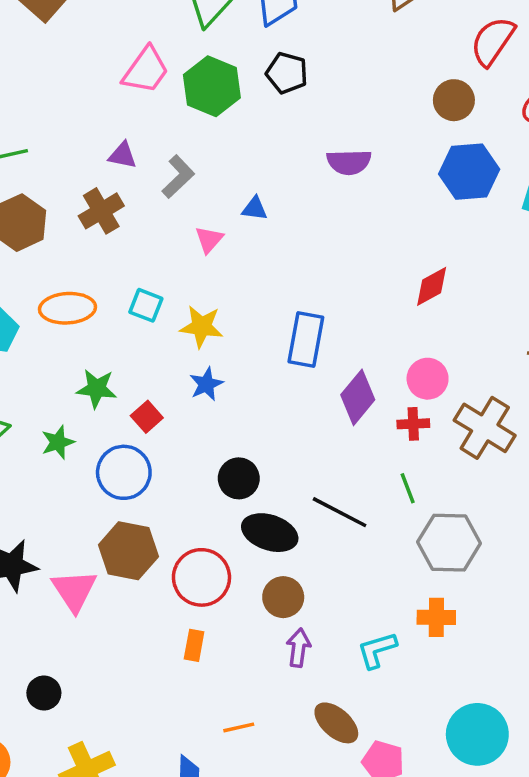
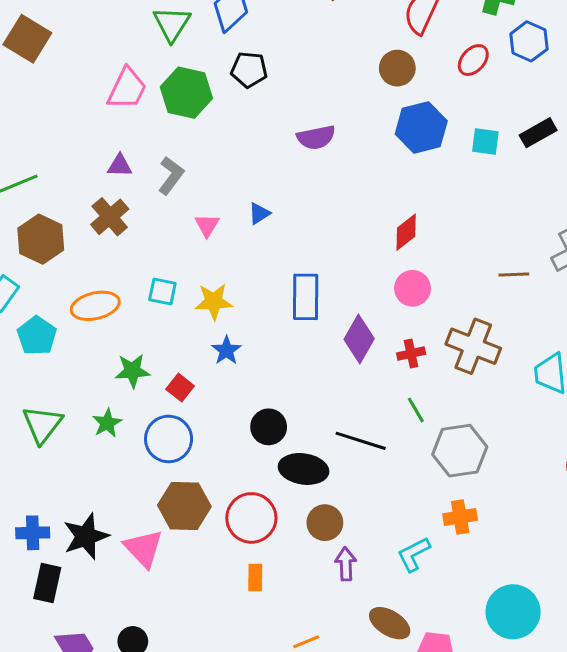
blue triangle: (255, 208) -> (259, 213), moved, turned -30
pink circle: (428, 379) -> (413, 288), moved

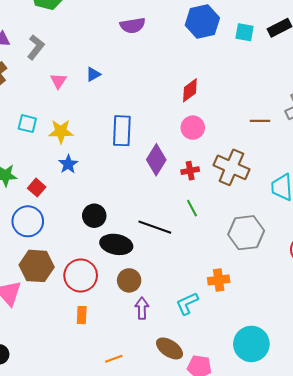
gray hexagon: (460, 451) -> (246, 233), moved

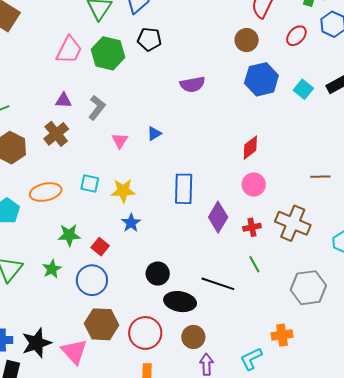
cyan square: (244, 32) -> (303, 89), turned 30

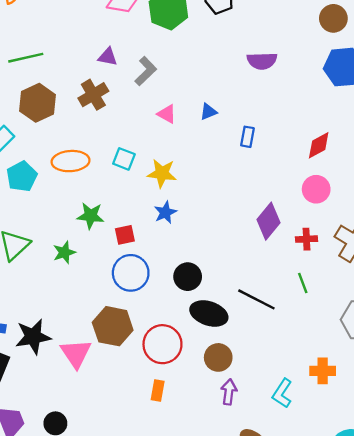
pink triangle: (120, 141) -> (167, 114), turned -42
blue rectangle: (184, 189) -> (247, 137), moved, size x0.6
red square: (100, 247) -> (125, 235), turned 30
blue circle: (92, 280) -> (131, 273), moved
cyan L-shape: (251, 359) -> (282, 393), turned -40

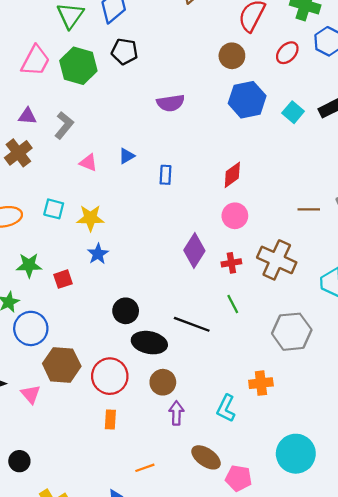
blue circle: (131, 273) -> (31, 328), moved
pink triangle: (76, 353) -> (31, 394), size x0.7

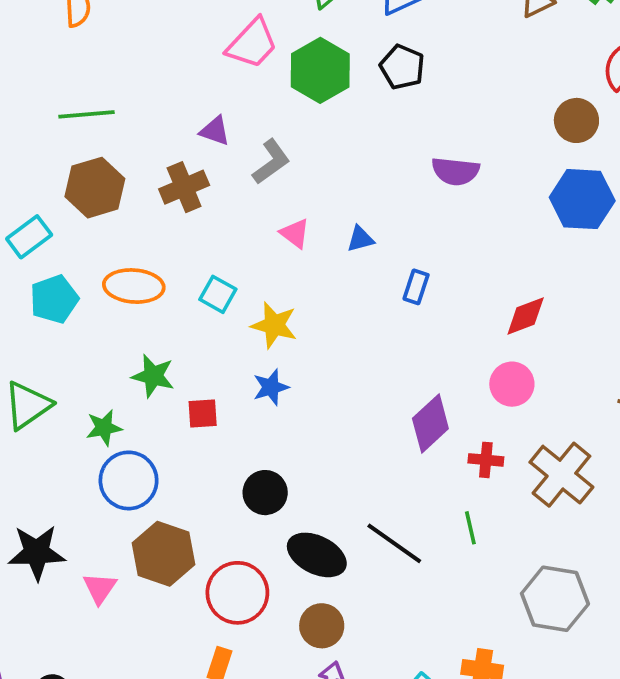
black circle: (126, 311) -> (265, 493), moved

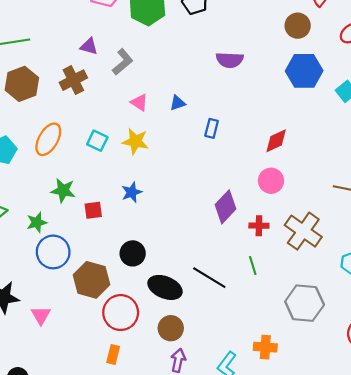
orange ellipse: (134, 286) -> (48, 139), turned -60
yellow star: (274, 325) -> (135, 141), moved
brown hexagon: (163, 554) -> (91, 280), moved

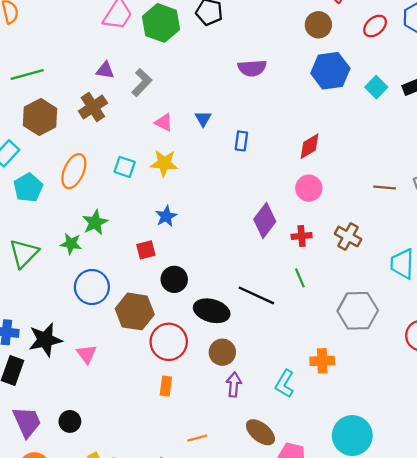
blue triangle: (177, 103) -> (203, 119), turned -35
green star: (63, 191) -> (95, 222), turned -30
red square: (93, 210) -> (146, 250), moved
green star: (37, 222) -> (71, 244), moved, turned 30
brown cross: (303, 231) -> (348, 236), size x0.7

